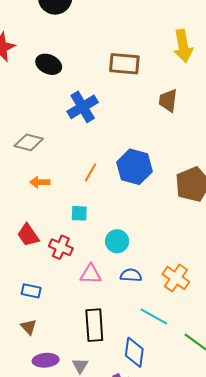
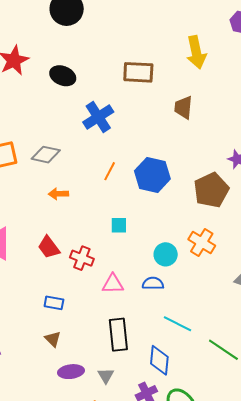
orange line: (90, 172) -> (110, 171), moved
cyan square: (79, 213) -> (119, 225), moved
cyan circle: (117, 241) -> (166, 254), moved
orange cross: (176, 278) -> (202, 242), moved

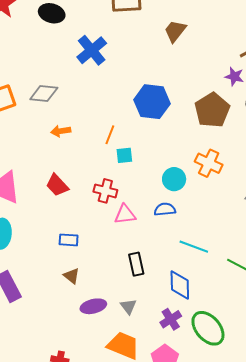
brown trapezoid: (183, 107) -> (175, 31), turned 40
orange line: (110, 171) -> (110, 135), moved
red cross: (82, 258) -> (105, 191), moved
black rectangle: (118, 335) -> (136, 264), size x0.7

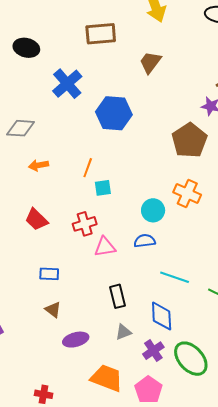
blue hexagon: (152, 102) -> (114, 113), moved
red cross: (105, 191) -> (85, 224), turned -30
gray triangle: (128, 306) -> (123, 332), moved, turned 48

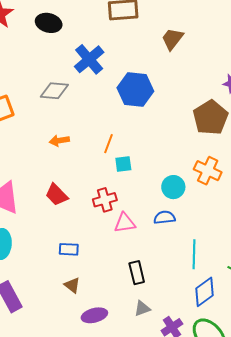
gray diamond: (21, 128) -> (54, 91), moved
cyan line: (175, 277) -> (194, 254), turned 72
blue diamond: (162, 316) -> (205, 292), moved, turned 56

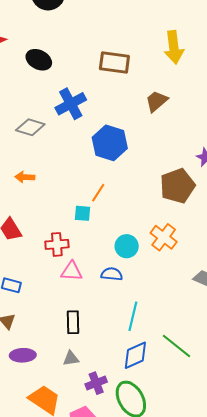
orange line: (109, 144) -> (98, 193), moved

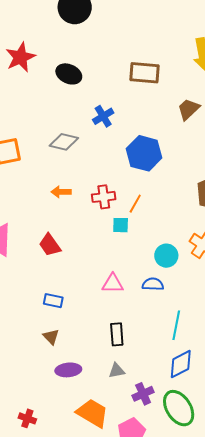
blue cross: (71, 104) -> (103, 116), size x0.7
red cross: (57, 244) -> (104, 197), moved

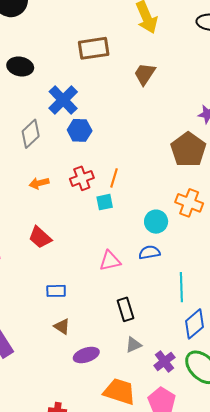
blue cross: (103, 116) -> (63, 100), size x1.4
gray diamond: (64, 142) -> (31, 134), turned -44
blue hexagon: (144, 153) -> (80, 130), moved, size x0.7

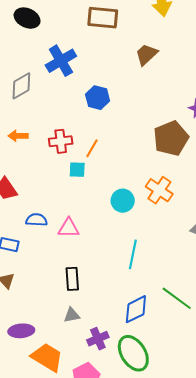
blue hexagon: (80, 130) -> (98, 98), moved
blue semicircle: (149, 252) -> (36, 220), moved
cyan line: (181, 287) -> (133, 254), moved
purple ellipse: (86, 355) -> (21, 331), moved

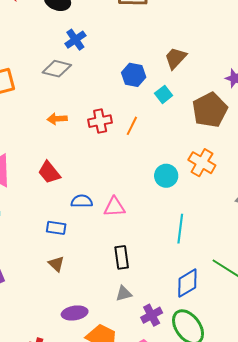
brown trapezoid: (146, 54) -> (176, 58), moved
blue cross: (61, 61) -> (75, 40), moved, size x0.7
gray diamond: (21, 86) -> (57, 69), turned 48
cyan square: (77, 170) -> (164, 94), moved, turned -36

